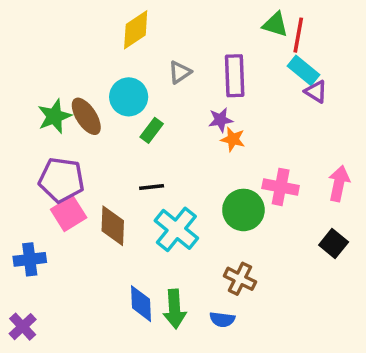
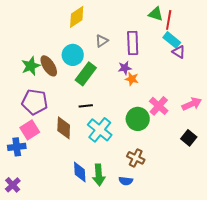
green rectangle: (152, 130) -> (86, 74), size x1.6
pink arrow: (339, 183) -> (192, 104), turned 54
pink cross: (281, 187) -> (159, 106), turned 30
pink square: (69, 213) -> (30, 130), moved

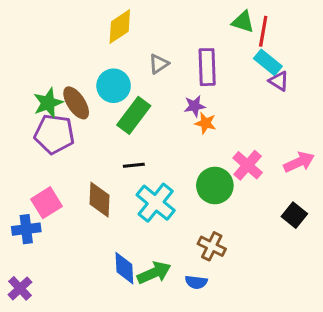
purple pentagon: (35, 102) -> (54, 134), moved
green arrow: (99, 175) -> (154, 273), turned -110

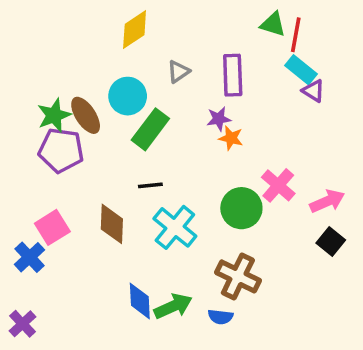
pink arrow: (299, 162) -> (327, 201), moved
blue cross: (26, 229) -> (30, 257), turned -36
brown cross: (212, 246) -> (238, 276), size x1.4

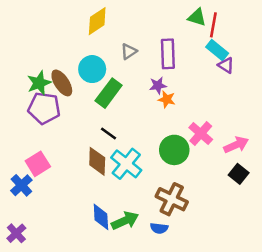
black line: (150, 185) -> (109, 133), turned 42
brown diamond: (112, 224) -> (97, 161), moved

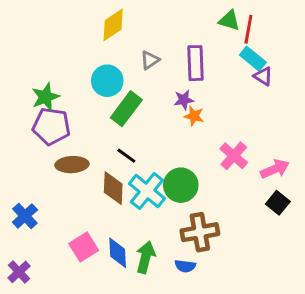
brown ellipse: (62, 83) -> (72, 165), moved, turned -60
green circle: (174, 150) -> (181, 185), moved
pink square: (38, 164) -> (84, 247), moved
brown cross: (172, 199) -> (200, 232), turned -36
green arrow: (125, 221) -> (145, 257), turned -52

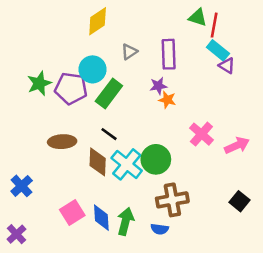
purple pentagon: (51, 126) -> (71, 88), moved
black square: (278, 203) -> (240, 201), moved

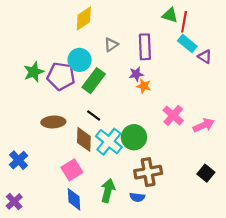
purple triangle: (227, 66) -> (205, 57), moved
pink square: (72, 213) -> (72, 170), moved
blue diamond: (101, 218) -> (74, 199), moved

